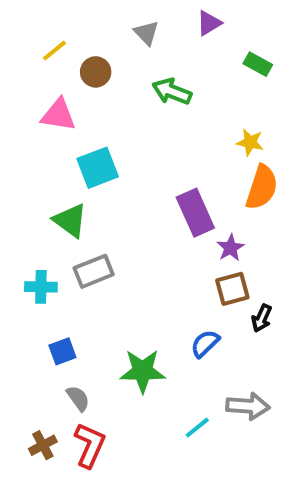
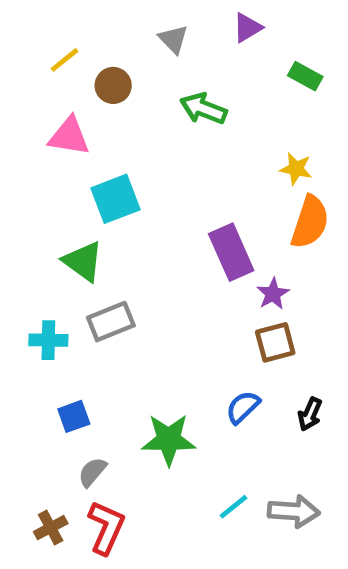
black arrow: (262, 318) -> (310, 414), moved
gray semicircle: (78, 398) -> (92, 472), turned -104
gray arrow: (248, 406) -> (294, 511), moved

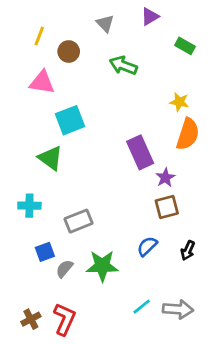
yellow line: (65, 60) -> (39, 36), turned -30
gray rectangle: (111, 322) -> (78, 221), moved
gray semicircle: (92, 472) -> (64, 269), moved

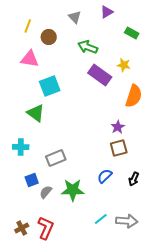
yellow star: (179, 102) -> (124, 65), moved
purple rectangle: (140, 152) -> (100, 75), moved, turned -30

